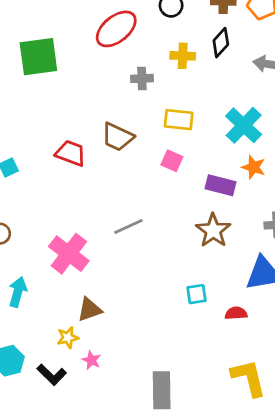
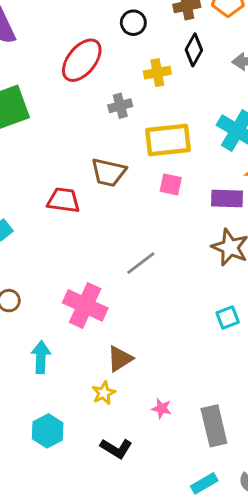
yellow rectangle: (179, 120) -> (168, 140), size x1.4
pink star: (91, 360) -> (162, 408), moved
black L-shape: (52, 375) -> (116, 448), moved

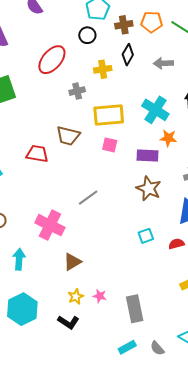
yellow star: (104, 393) -> (76, 297), moved
cyan hexagon: (48, 431) -> (22, 309), size x1.4

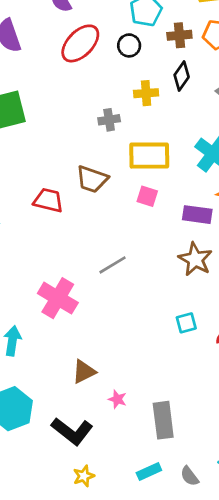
red ellipse: (52, 60) -> (80, 43), moved
brown triangle: (72, 262) -> (84, 372), moved
yellow star: (76, 297) -> (84, 476), moved
black L-shape: (68, 322) -> (72, 431), size x1.4

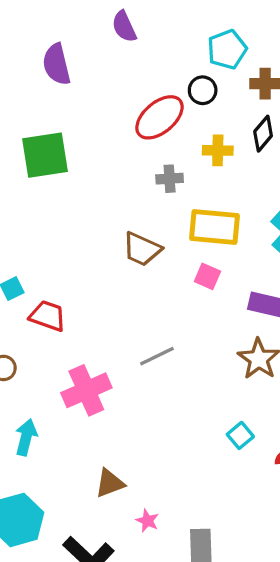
red ellipse: (80, 43) -> (159, 117), moved
red trapezoid: (48, 200) -> (48, 316), moved
pink cross: (58, 298) -> (86, 390), turned 30
cyan square: (186, 323) -> (240, 435), turned -30

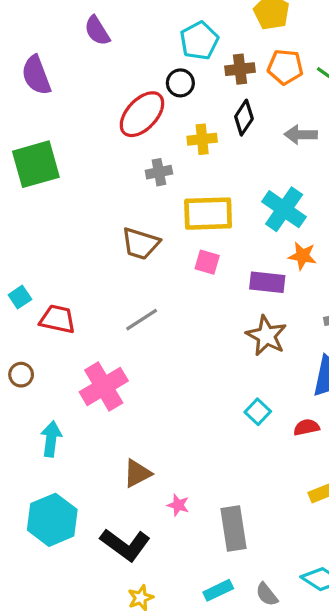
gray line: (157, 356) -> (142, 320), moved

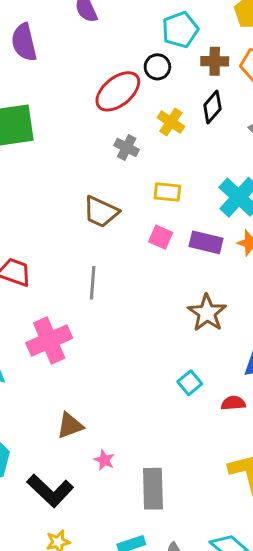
yellow cross: (202, 139) -> (171, 122), turned 32
gray cross: (159, 172) -> (127, 147), turned 30
yellow rectangle: (208, 214) -> (167, 192), size x0.6
purple rectangle: (267, 282) -> (206, 242), moved
gray line: (142, 320) -> (93, 283), turned -60

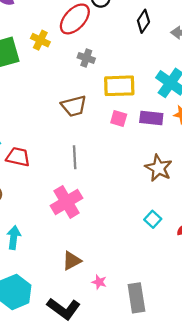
yellow cross: (171, 122) -> (40, 40), moved
yellow rectangle: (167, 192) -> (119, 86), size x1.6
brown trapezoid: (101, 212) -> (74, 106), turned -32
pink cross: (49, 341) -> (67, 202), moved

